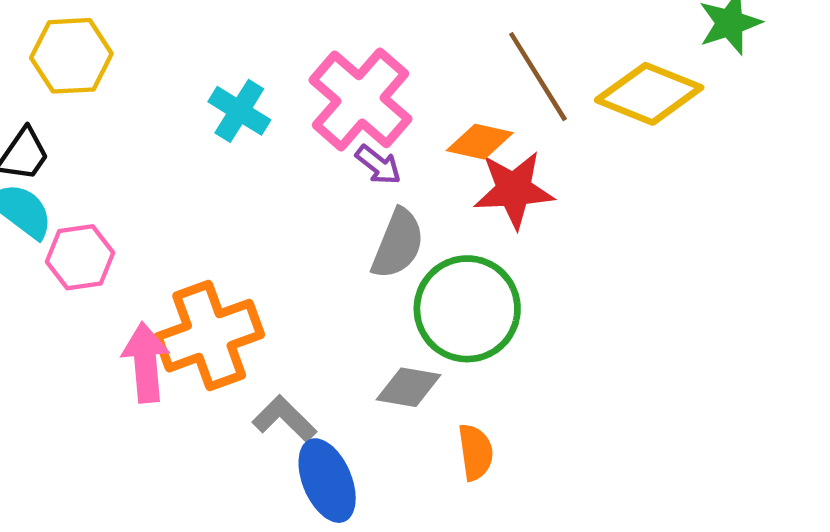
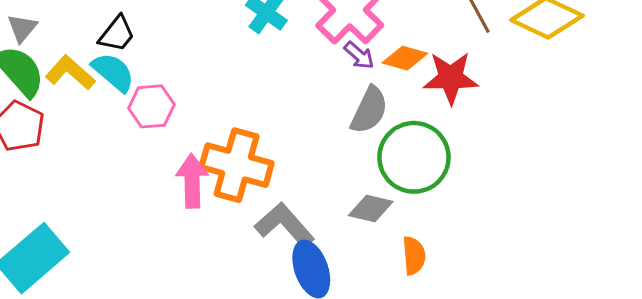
orange diamond: (480, 142) -> (405, 58), moved
orange cross: (209, 336) -> (237, 165), turned 32
gray L-shape: (284, 419) -> (285, 225), size x1.4

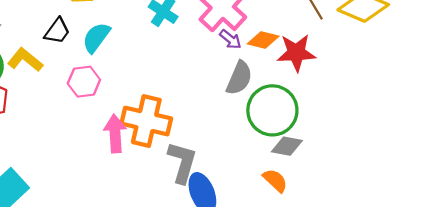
cyan semicircle: (113, 72) -> (96, 38), moved, turned -92
gray diamond: (371, 209) -> (287, 146), moved
gray L-shape: (285, 225) -> (182, 162), turned 60
orange semicircle: (414, 256) -> (275, 180), turned -40

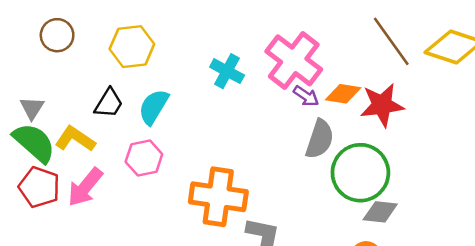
pink arrow: (115, 134) -> (85, 187), moved, turned -132

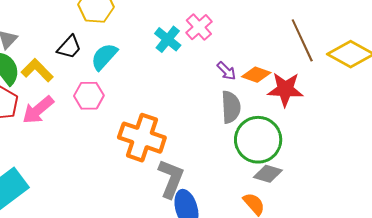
pink cross: (294, 60) -> (199, 27), moved, size x0.6
gray semicircle: (320, 139) -> (231, 107), turned -32

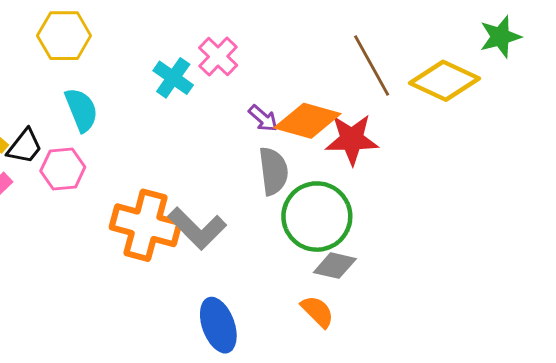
black trapezoid: (69, 47) -> (25, 146), moved
cyan semicircle: (104, 57) -> (81, 110), turned 120
orange diamond: (256, 75) -> (307, 121), size x1.5
gray L-shape: (171, 179) -> (197, 228), moved, turned 117

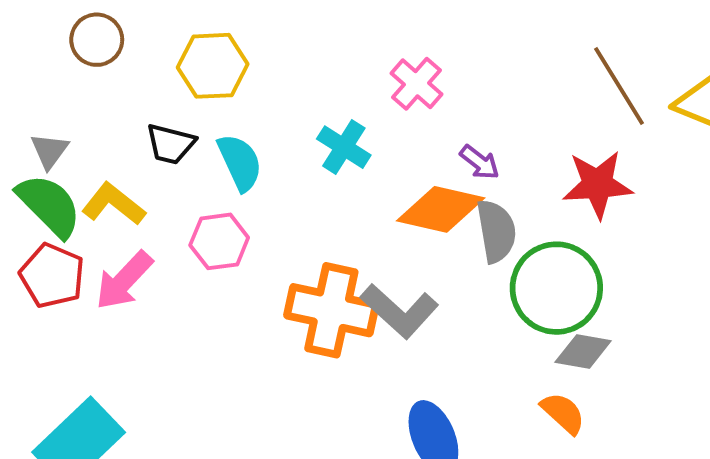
cyan cross: (173, 78) -> (344, 147), moved
orange diamond: (307, 121) -> (441, 209), moved
black trapezoid: (25, 146) -> (170, 144), moved, turned 69

